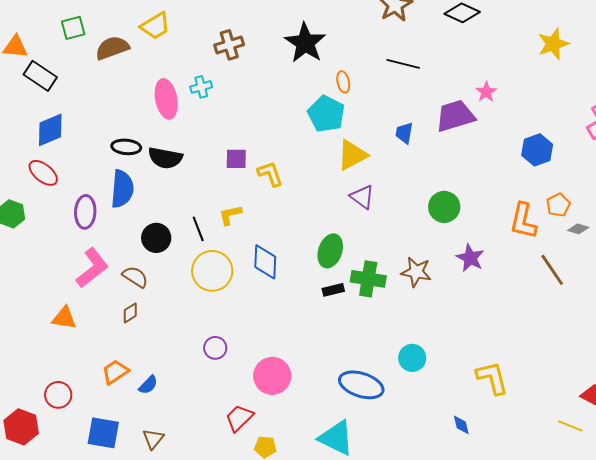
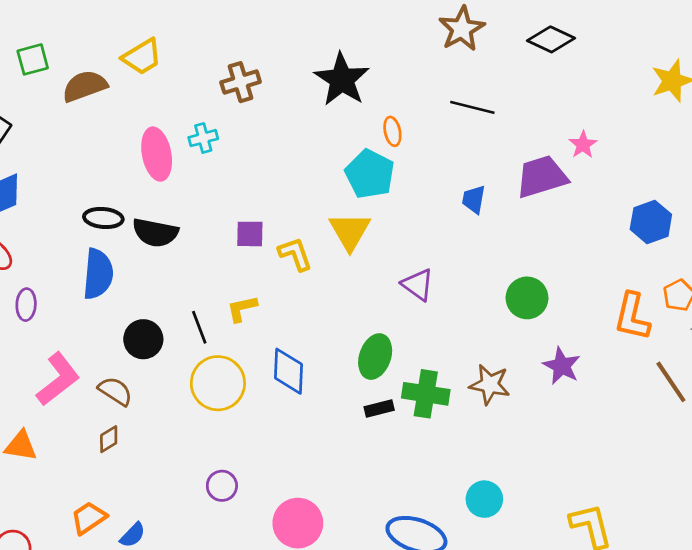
yellow triangle: (352, 155) -> (350, 231), moved, turned -32
purple ellipse: (85, 212) -> (26, 305), moved, size x0.7

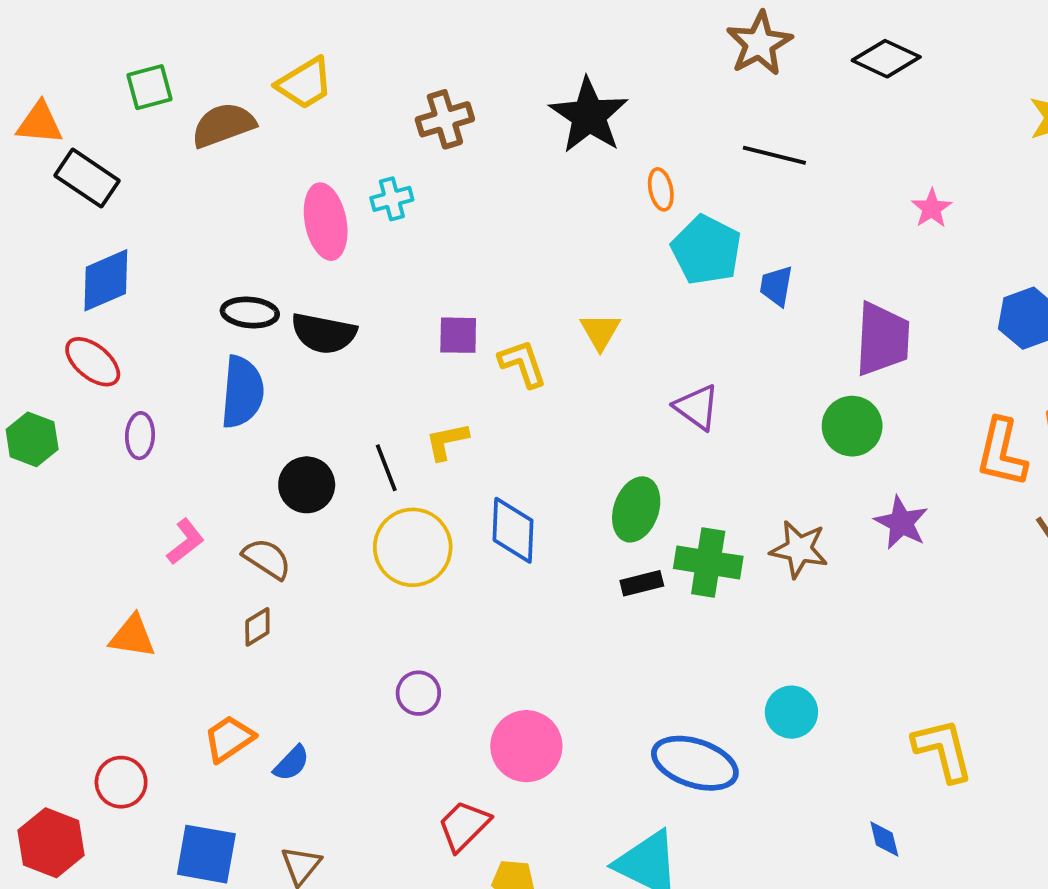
cyan pentagon: (370, 174) -> (706, 250), moved
purple trapezoid: (542, 177) -> (882, 339), moved, turned 110
yellow triangle: (350, 231) -> (600, 331), size x0.7
pink L-shape: (58, 379) -> (185, 542), size x0.6

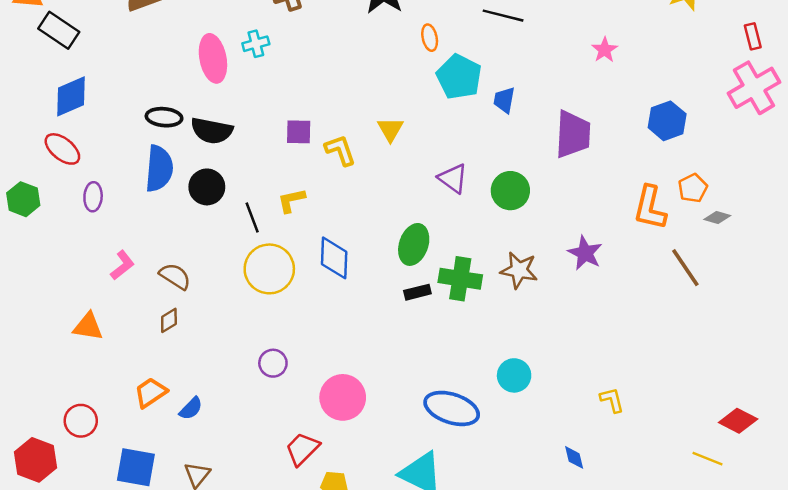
green circle: (852, 426) -> (510, 191), moved
black circle: (307, 485) -> (207, 187), moved
yellow L-shape: (943, 750) -> (612, 400), size x0.6

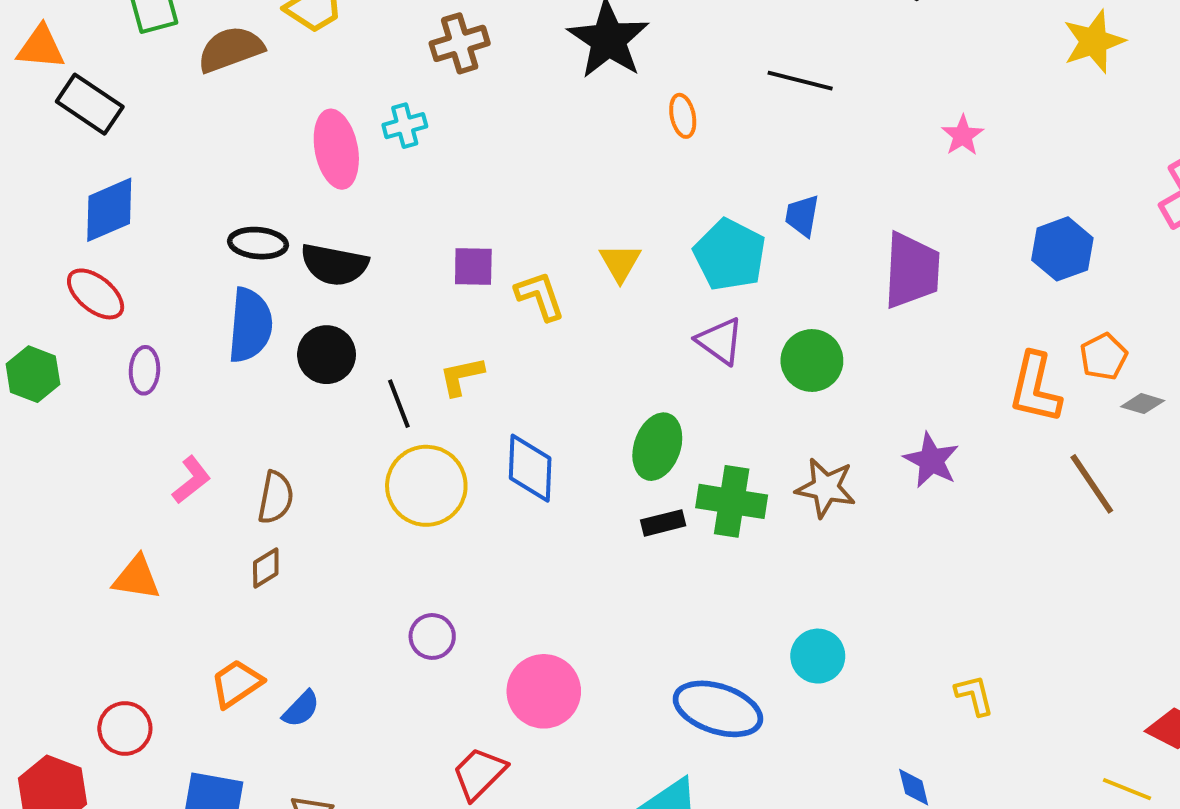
cyan pentagon: (459, 77) -> (730, 255), moved
brown semicircle: (175, 276) -> (276, 498), turned 68

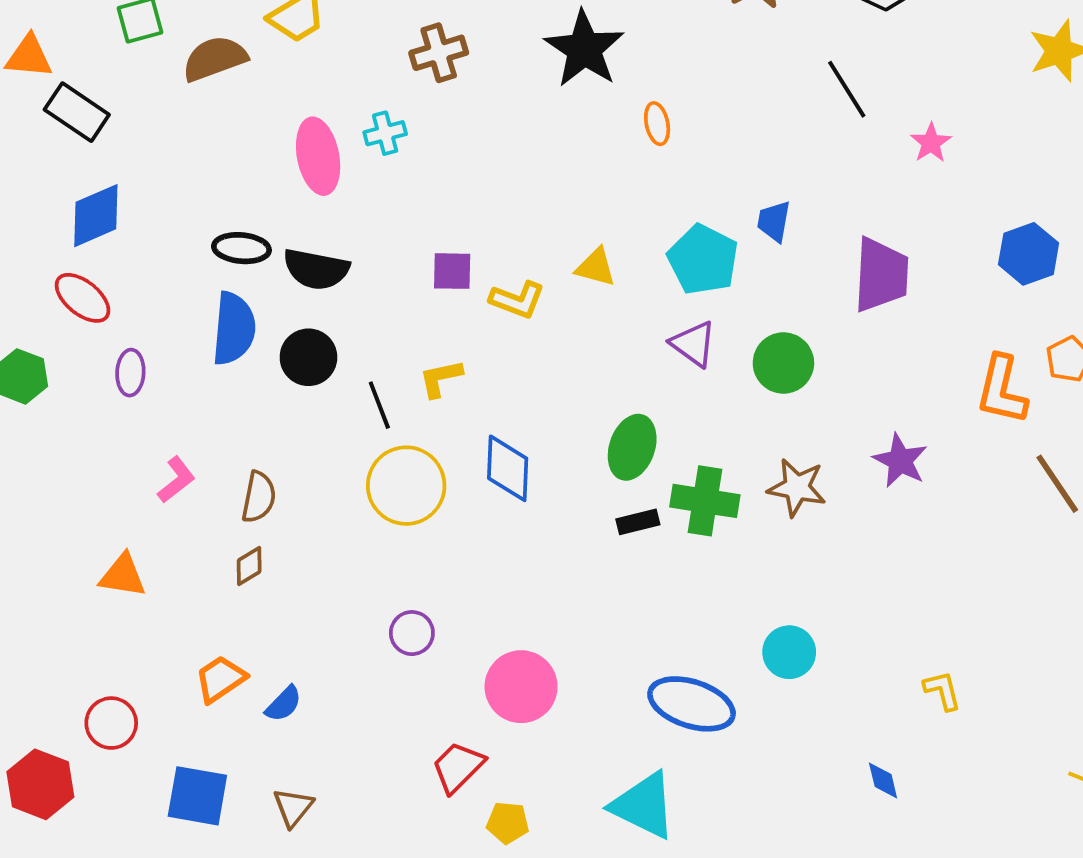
black line: (800, 81) -> (847, 89), moved, turned 44
yellow triangle: (620, 263) -> (596, 267), turned -45
yellow L-shape: (540, 296) -> (517, 300), turned 130

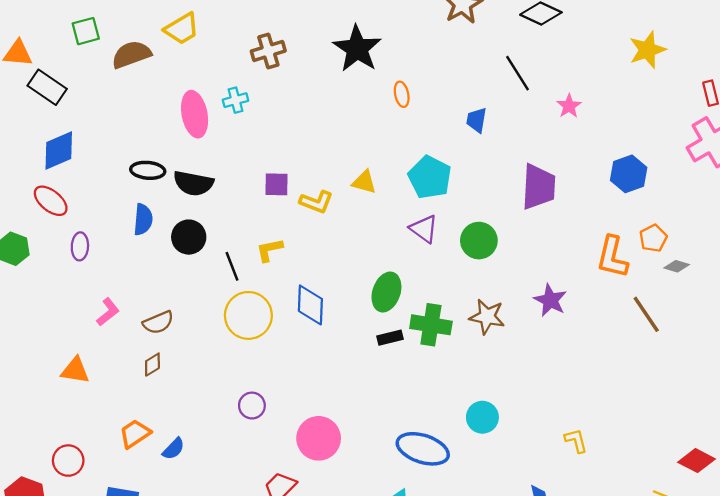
blue trapezoid: (774, 221) -> (477, 120), moved
blue semicircle: (234, 329) -> (143, 219), size x0.7
brown semicircle: (259, 497) -> (158, 322), turned 56

